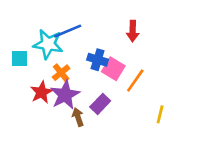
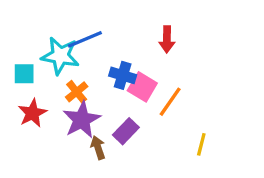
red star: (42, 92) -> (32, 113), moved

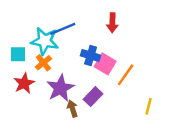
red arrow: (167, 39) -> (112, 23), moved
orange cross: (77, 92) -> (43, 63), moved

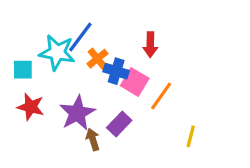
red arrow: (112, 23) -> (150, 45), moved
blue line: (63, 29) -> (80, 37), turned -30
orange cross: (43, 63) -> (97, 59), moved
red star: (24, 83) -> (31, 107), turned -30

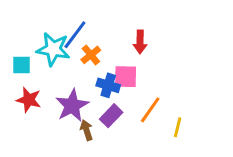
blue cross: (116, 71) -> (108, 85), moved
pink square: (135, 82) -> (126, 77), turned -30
orange line: (161, 96) -> (150, 110), moved

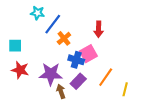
cyan star: (53, 49) -> (37, 13), moved, size x0.6
pink square: (126, 77) -> (88, 54), turned -30
purple star: (72, 106) -> (51, 74), turned 30

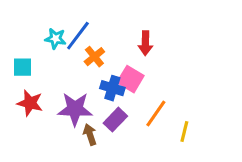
cyan star: (37, 13) -> (55, 39), moved
pink square: (88, 54) -> (130, 79), turned -30

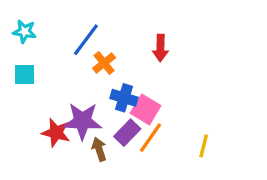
cyan star: (55, 39) -> (24, 31), moved
pink square: (130, 79) -> (146, 109), moved
red star: (30, 103) -> (56, 133), moved
orange line: (156, 114) -> (151, 138), moved

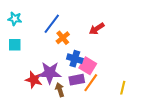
red arrow: (160, 48) -> (97, 29), turned 56
purple rectangle: (127, 133) -> (77, 80), turned 35

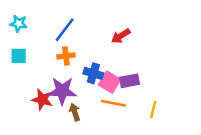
orange cross: (63, 38) -> (66, 56), moved, turned 32
purple rectangle: (77, 80) -> (129, 81), moved
orange line: (91, 83) -> (113, 103), turned 66

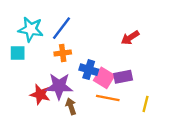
cyan star: (19, 24) -> (31, 29), moved, size x1.5
red arrow: (121, 36) -> (130, 38), moved

